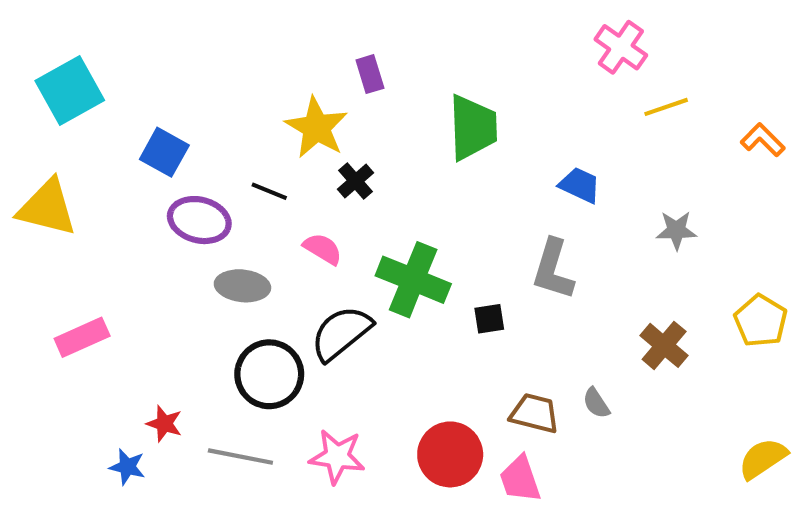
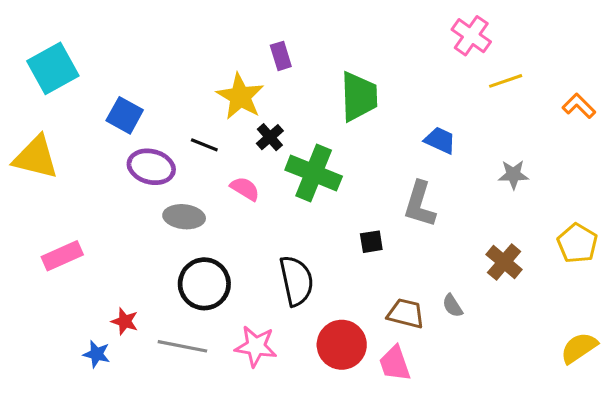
green cross: (413, 280) -> (314, 173), moved
black semicircle: (341, 333) -> (296, 281), moved, turned 117

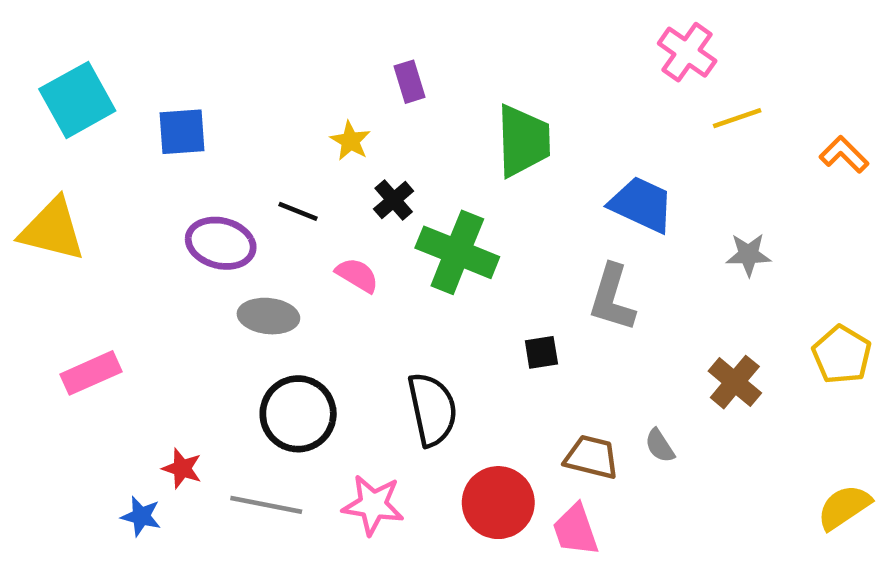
yellow star: (240, 97) -> (350, 141), size x0.6
blue square: (125, 115) -> (182, 132), moved, turned -33
blue trapezoid: (440, 140) -> (642, 205), size x1.4

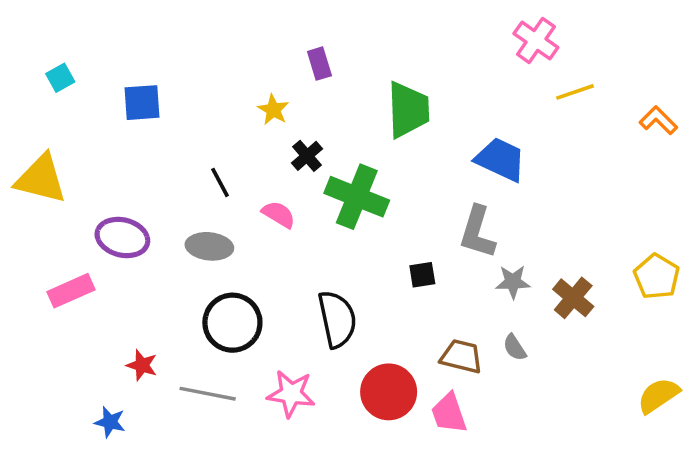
cyan square: (77, 100) -> (60, 78), size x0.5
black line: (298, 211) -> (220, 182), moved, turned 40
purple ellipse: (221, 243) -> (122, 237), moved
gray star: (748, 255) -> (513, 282), moved
blue star: (141, 516) -> (110, 422), moved

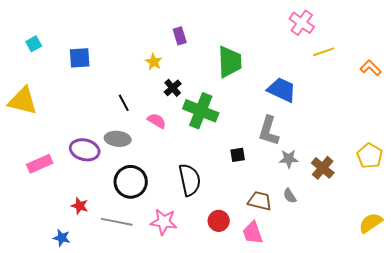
purple ellipse: (122, 237) -> (85, 150), moved
red circle: (389, 392) -> (219, 221), size x0.7

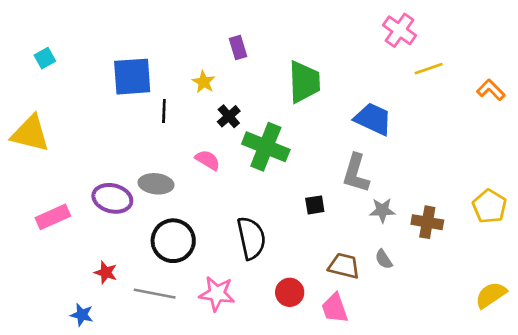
blue square: (80, 58) -> (132, 77), moved, size x1.4
black line: (124, 103) -> (164, 111), moved, turned 30
brown cross: (323, 168) -> (427, 222), turned -30

